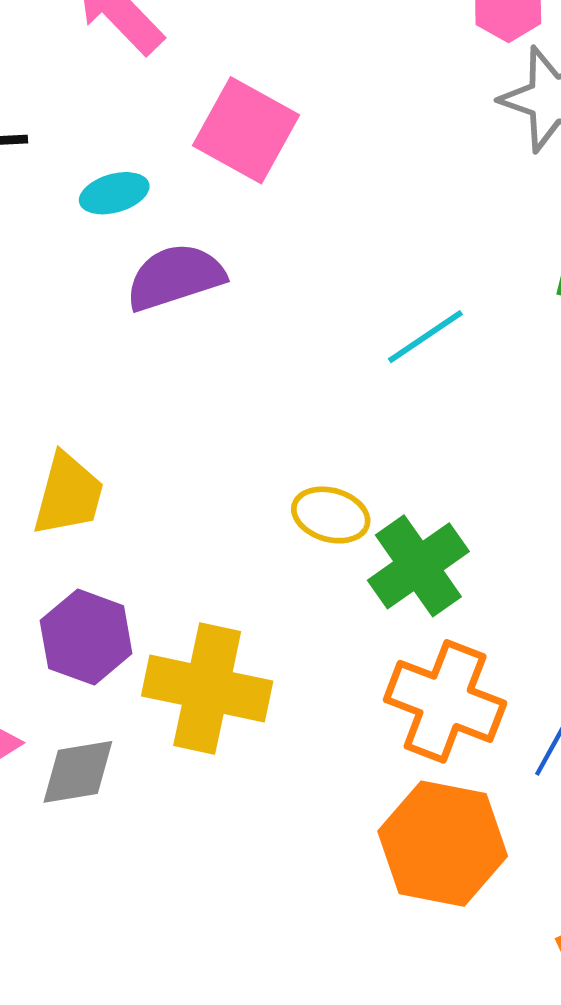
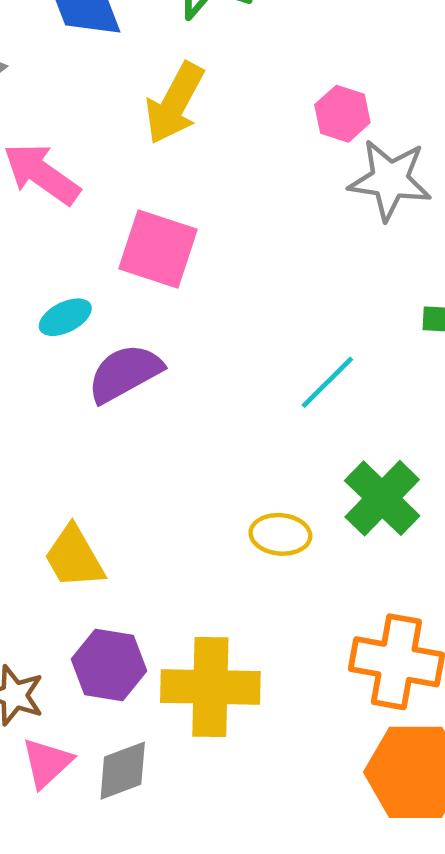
yellow trapezoid: (68, 494) -> (74, 557), turned 146
green cross: (418, 566) -> (382, 498), moved

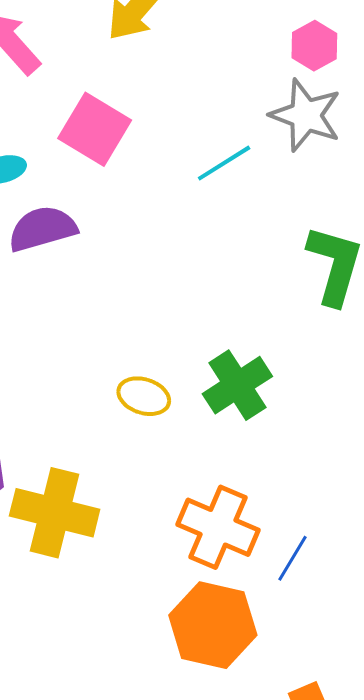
pink hexagon: (342, 114) -> (314, 46), moved
cyan line: (327, 382) -> (224, 163), moved

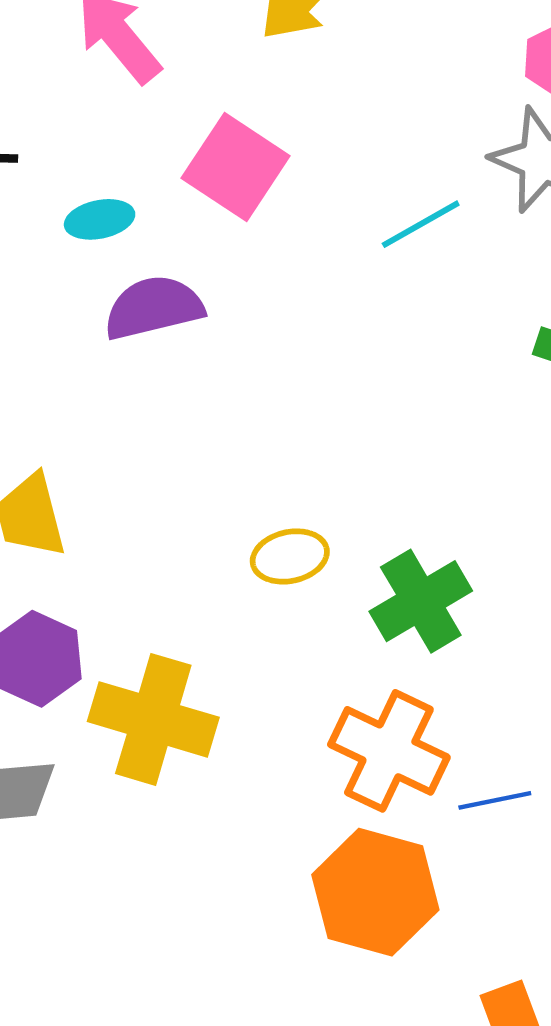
green cross: (237, 385) -> (421, 601), moved
yellow ellipse: (144, 396) -> (290, 556), turned -33
blue line: (292, 558) -> (495, 800), turned 45

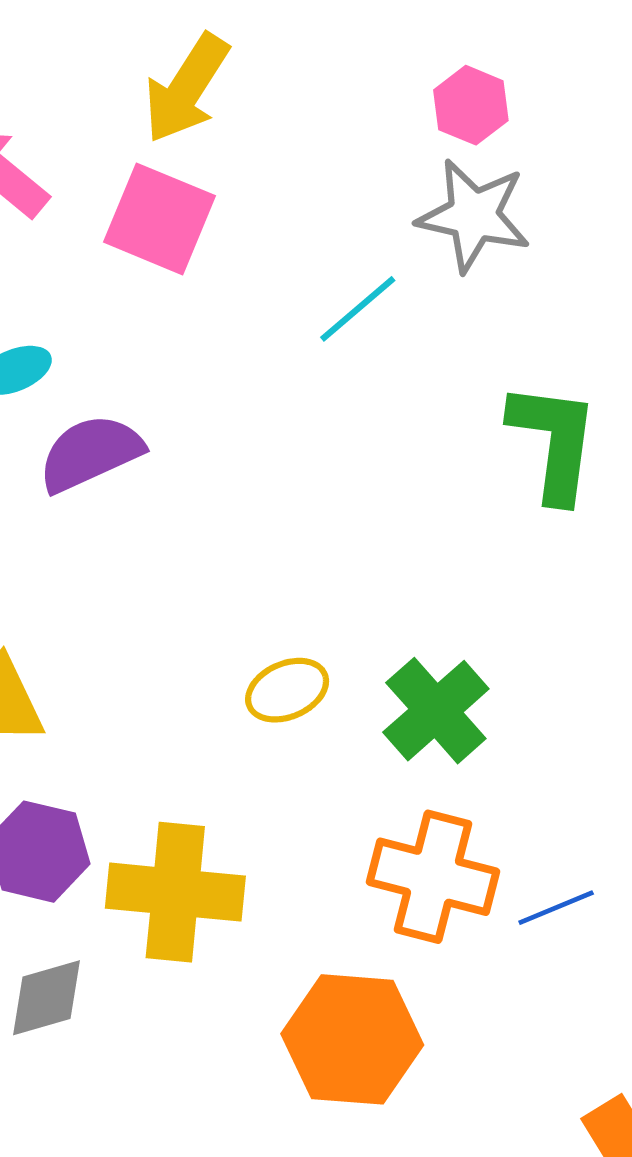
pink square: (236, 167) -> (160, 219), moved
orange hexagon: (375, 892) -> (352, 1039), moved

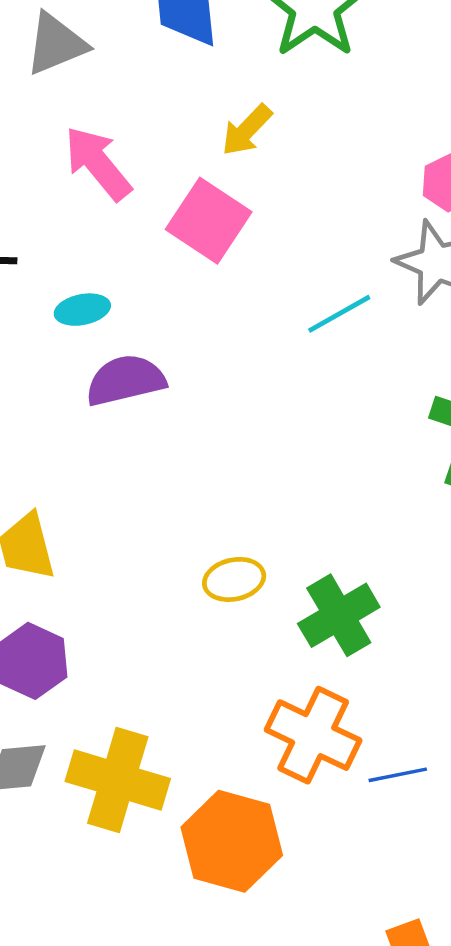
yellow arrow: (186, 88) -> (247, 130), size x0.7
yellow cross: (175, 892) -> (118, 780), moved

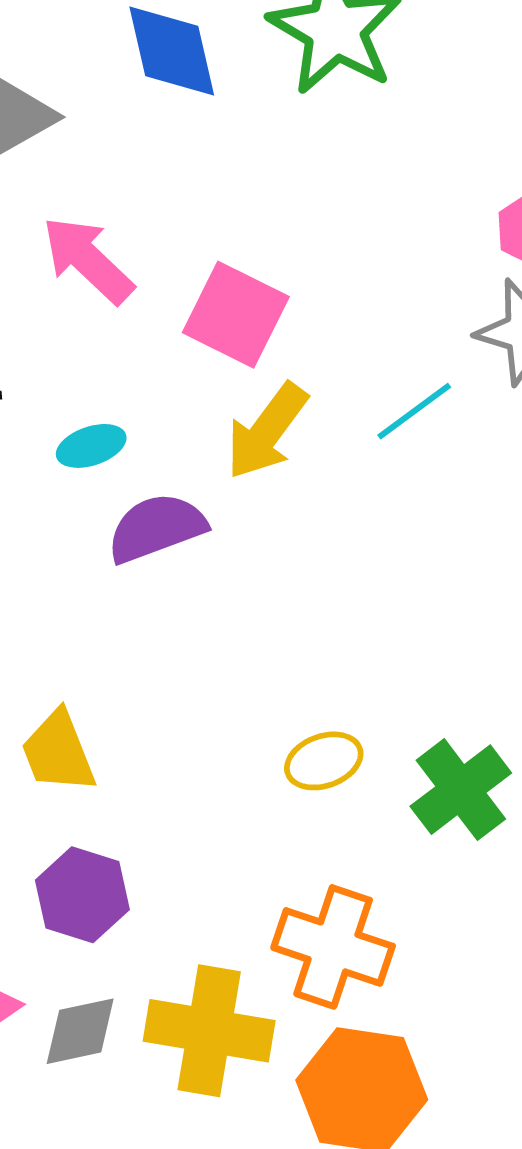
yellow arrow: (247, 130) -> (267, 431), moved, size x1.4
orange cross: (313, 735) -> (333, 947), moved

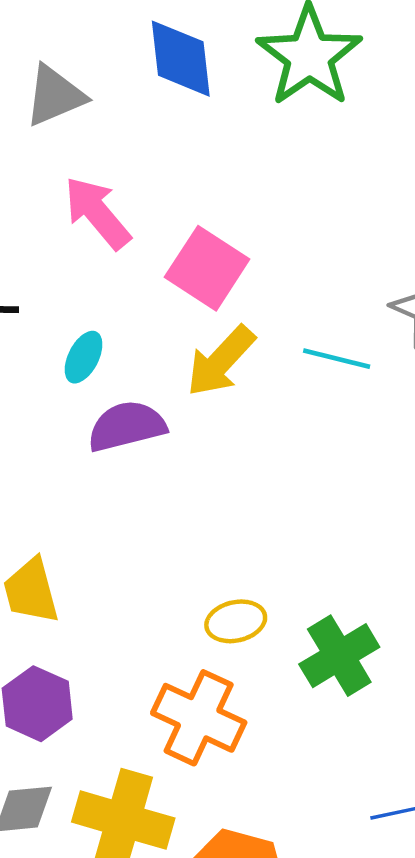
cyan line: (414, 411) -> (337, 359), turned 44
cyan ellipse: (91, 446) -> (84, 357), turned -51
orange cross: (333, 947) -> (199, 718), moved

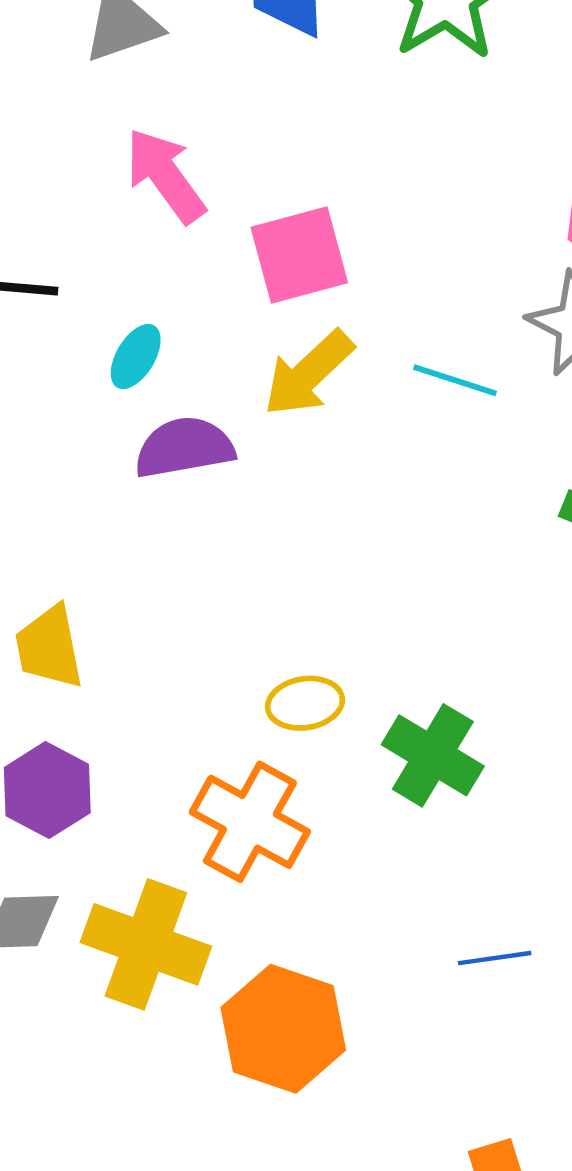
pink square: (207, 268) -> (299, 255), turned 38
green cross: (339, 656) -> (433, 755), turned -32

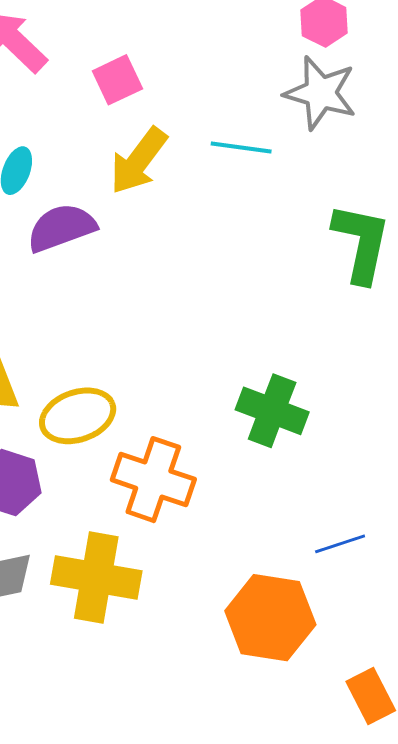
pink square: (299, 255) -> (117, 80), size x0.7
yellow ellipse: (305, 703) -> (78, 416), moved, size x1.4
orange hexagon: (283, 1029) -> (270, 618), moved

